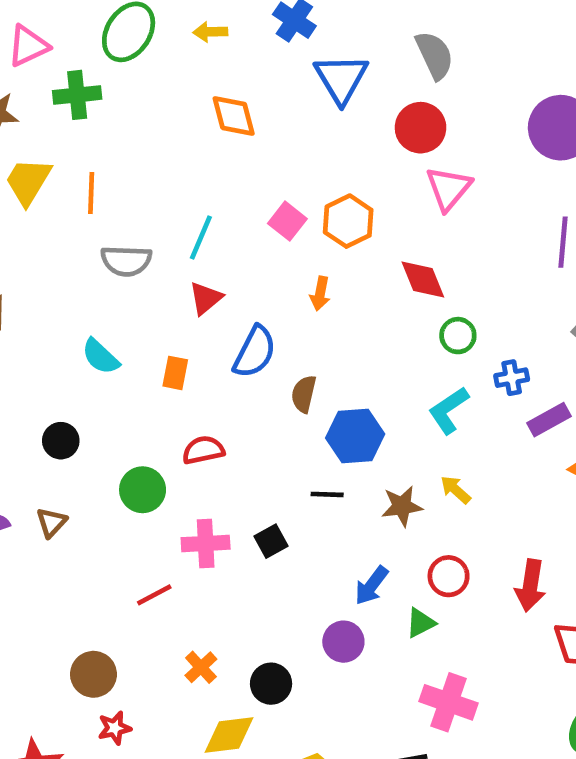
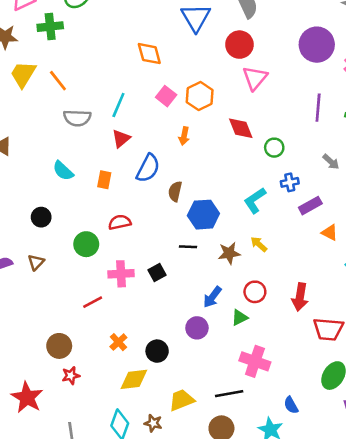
orange diamond: (234, 116) -> (149, 54), moved
orange line: (91, 193) -> (58, 81), turned -40
green circle: (458, 336) -> (274, 148), moved

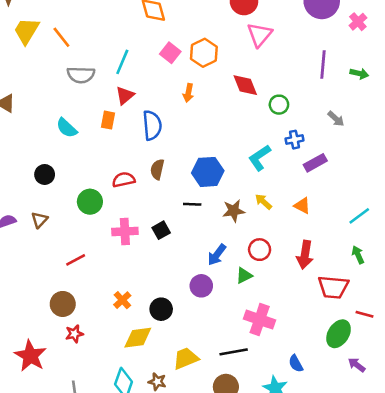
blue semicircle: (148, 168) -> (152, 125), turned -32
orange rectangle: (104, 180) -> (108, 120), moved
brown semicircle: (175, 191) -> (157, 169), moved
orange triangle: (330, 233) -> (302, 206), moved
red line: (93, 302) -> (76, 260), moved

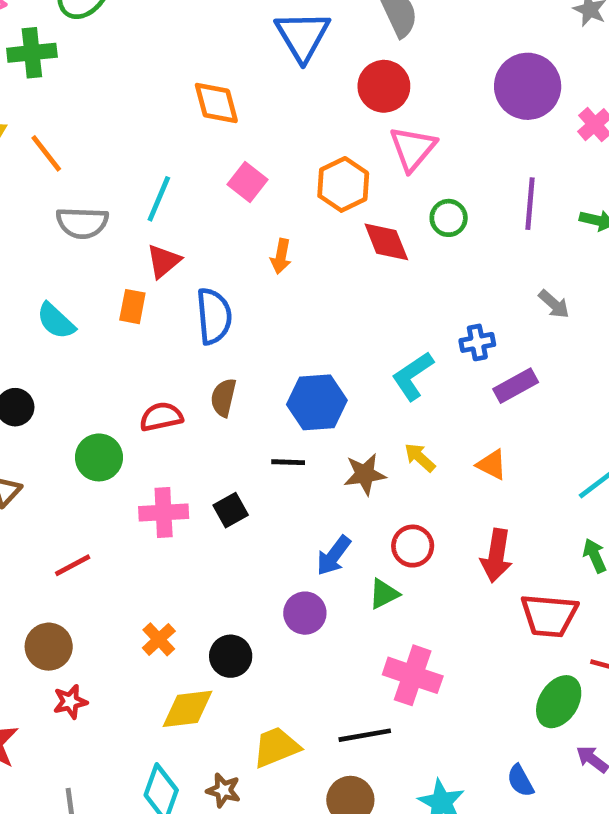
orange hexagon: (204, 53) -> (343, 184), moved
green circle: (279, 105) -> (449, 218), moved
blue semicircle: (296, 364) -> (520, 781), moved

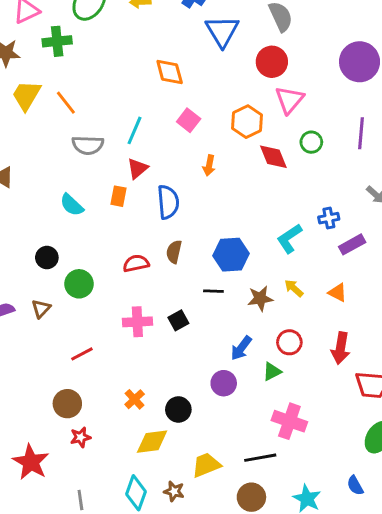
green circle: (99, 457) -> (79, 284), moved

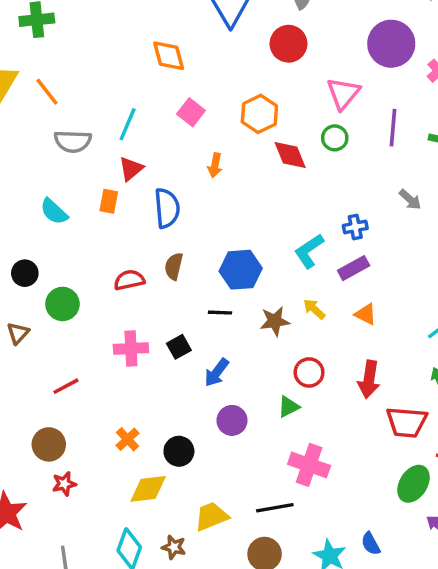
pink triangle: (289, 100) -> (343, 93), moved
purple rectangle: (352, 244) -> (354, 268), moved
blue arrow: (241, 348) -> (217, 372), moved
blue semicircle: (355, 485) -> (371, 544), moved

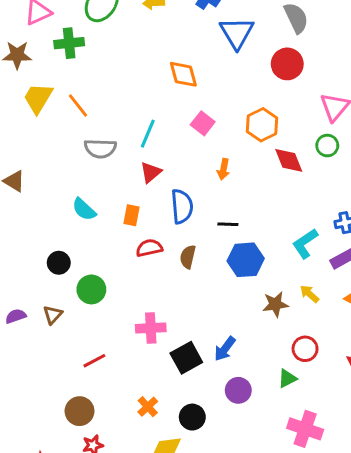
orange rectangle: (109, 201) -> (131, 215), moved
red semicircle: (129, 280) -> (149, 248), moved
black line: (220, 313) -> (228, 224), moved
black square: (179, 347) -> (186, 358), moved, size x1.5

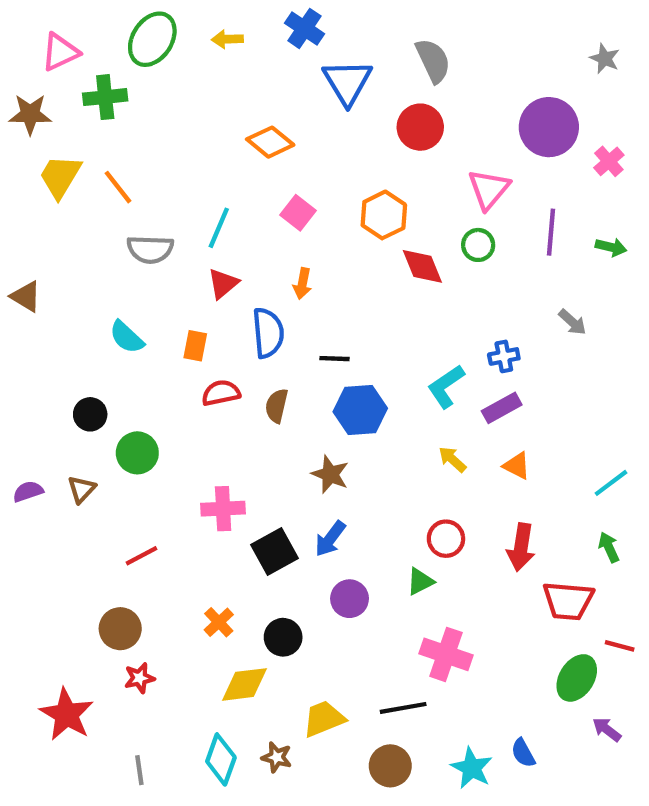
orange diamond: (183, 74) -> (270, 142), turned -36
orange arrow: (223, 169) -> (302, 284), moved
brown star: (275, 304) -> (330, 474), moved, turned 30

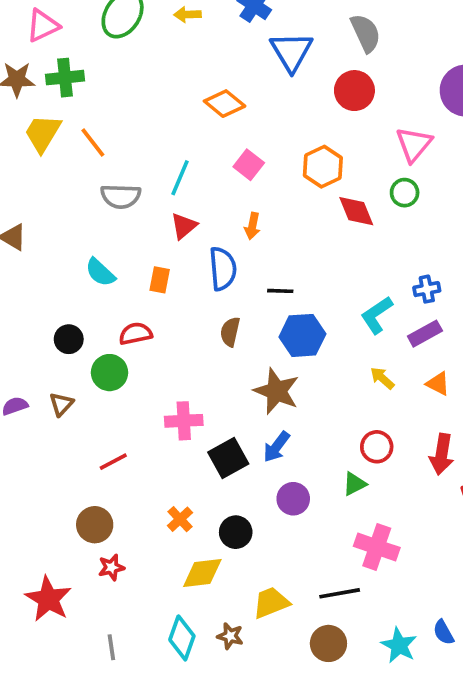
green cross: (105, 97) -> (65, 78), moved
red semicircle: (221, 393) -> (136, 334), moved
brown star: (330, 474) -> (277, 391), size x1.4

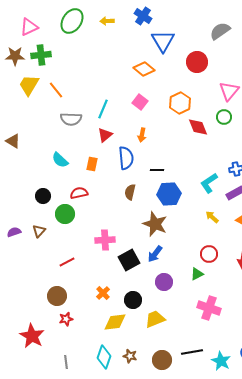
gray semicircle: (366, 33) -> (220, 31), moved, turned -100
orange diamond: (225, 104) -> (144, 69), moved
black line: (340, 593) -> (192, 352), moved
yellow trapezoid: (271, 603) -> (155, 319), moved
brown circle: (328, 643) -> (162, 360), moved

